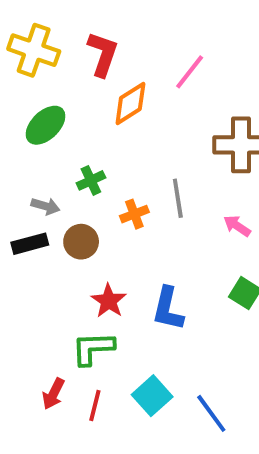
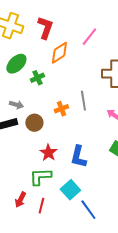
green cross: (91, 180) -> (37, 78), moved
cyan square: (152, 396) -> (70, 190), moved
blue line: (211, 413) -> (88, 210), moved

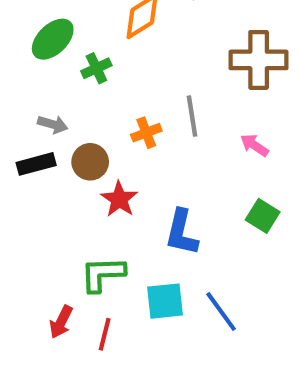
red star: (48, 153) -> (119, 199), moved
cyan square: (70, 190) -> (165, 301), turned 36
blue line: (88, 210) -> (221, 311), moved

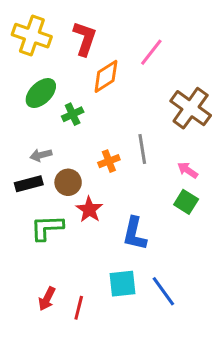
brown cross: (259, 60) -> (191, 108), turned 36
gray arrow: (53, 124) -> (41, 155), turned 150
green square: (263, 216) -> (186, 202), moved
green L-shape: (103, 274) -> (47, 228), moved

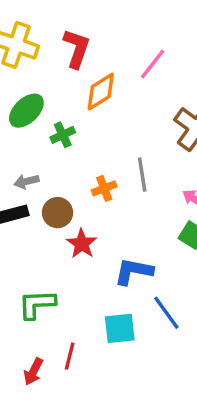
green L-shape: (47, 228) -> (37, 304), moved
blue L-shape: (135, 234) -> (134, 271), turned 88
blue line: (163, 291) -> (166, 313), moved
red arrow: (47, 299) -> (33, 372), moved

